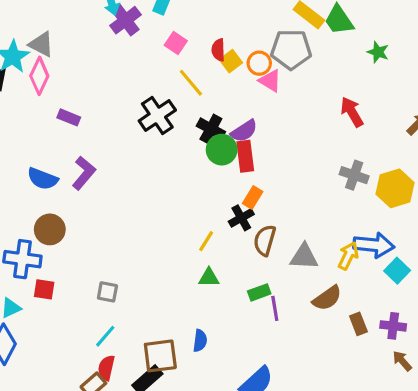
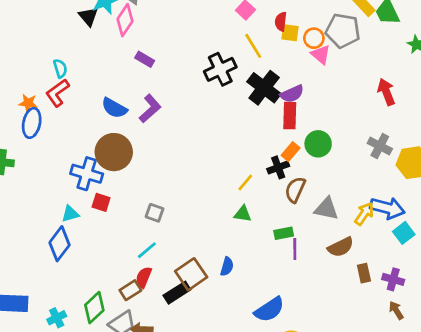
yellow square: (231, 61) -> (290, 33), turned 36
black cross: (211, 129) -> (264, 88), size x1.4
green circle: (222, 150) -> (318, 144), moved
brown circle: (50, 229) -> (114, 152), size x1.4
brown square: (160, 356) -> (191, 274), turned -36

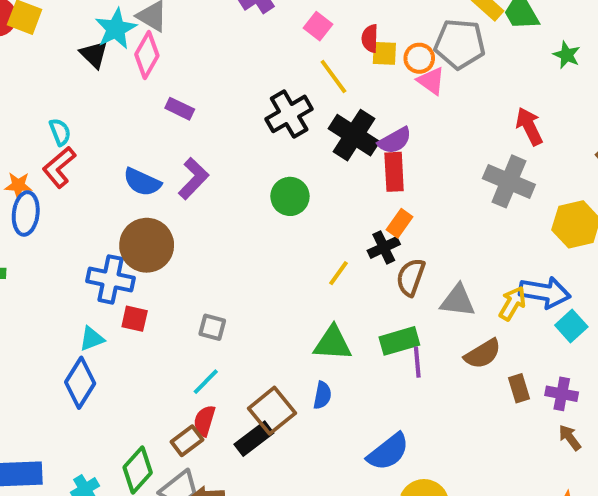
green circle: (318, 144) -> (290, 196), moved
gray cross: (380, 146) -> (509, 181), moved, size x1.4
green triangle: (243, 214) -> (333, 343), moved, size x1.5
green rectangle: (284, 233) -> (399, 341), size x1.4

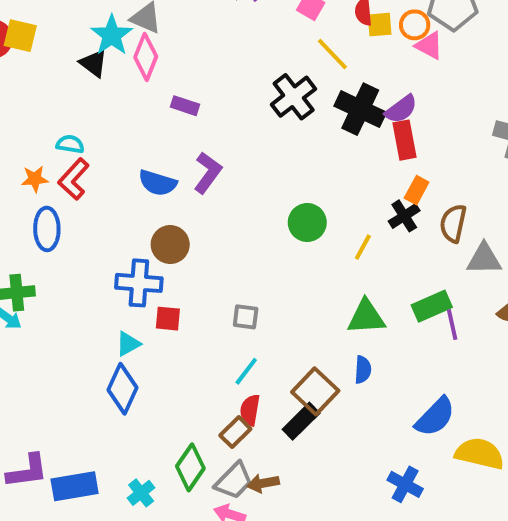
cyan semicircle: (60, 132) -> (70, 144), turned -52
orange star: (18, 185) -> (35, 179), moved
green circle: (290, 196) -> (307, 222), moved
brown circle: (147, 245) -> (170, 245), size x0.7
brown semicircle: (411, 277) -> (453, 223), moved

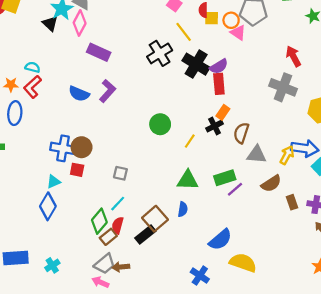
purple rectangle: (185, 106) -> (99, 52), size x1.5
brown circle: (170, 245) -> (82, 147), moved
purple line: (452, 325) -> (235, 189), turned 56
green diamond: (190, 467) -> (99, 221), moved

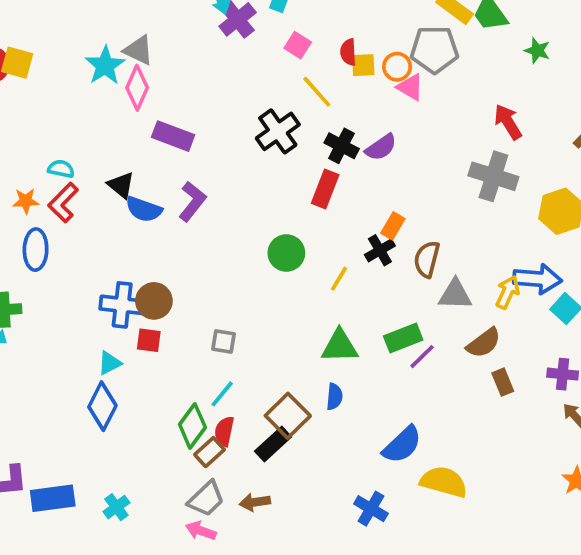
black triangle: (50, 24) -> (121, 185), moved
black cross: (196, 64) -> (342, 146), size x0.7
red rectangle: (219, 84) -> (325, 189), moved, turned 30
brown rectangle: (292, 202) -> (503, 382), moved
brown arrow: (121, 267) -> (255, 502), moved

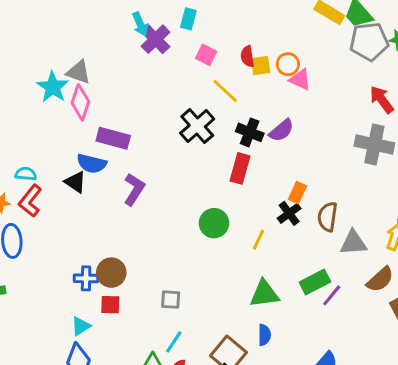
gray pentagon: (434, 50) -> (369, 42), moved
blue semicircle: (144, 209) -> (92, 164), moved
blue cross: (122, 305) -> (86, 278), size x0.7

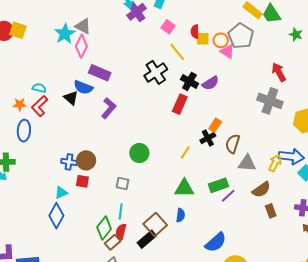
gray pentagon: (369, 42) -> (241, 36), moved, turned 30
green circle: (214, 223) -> (139, 153), moved
cyan line: (174, 342) -> (121, 211), turned -35

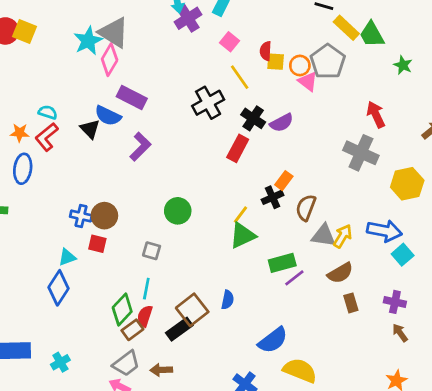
gray triangle: (83, 26) -> (114, 33), size x1.4
yellow arrow: (275, 163) -> (343, 236), moved
green triangle: (184, 188) -> (242, 235), moved, turned -30

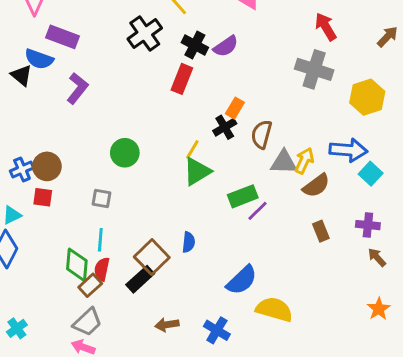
blue cross: (81, 216) -> (22, 169), turned -30
brown semicircle: (340, 273) -> (316, 186), moved
green diamond: (122, 310) -> (77, 265), turned -32
brown arrow: (161, 370) -> (167, 325), moved

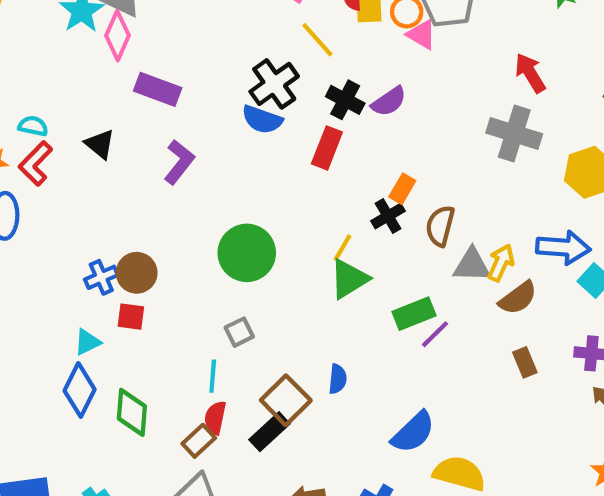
blue semicircle: (39, 59) -> (262, 119), moved
green circle: (125, 153) -> (247, 253), size x1.4
gray square: (102, 198) -> (239, 332), moved, turned -36
green diamond: (77, 265) -> (132, 412), moved

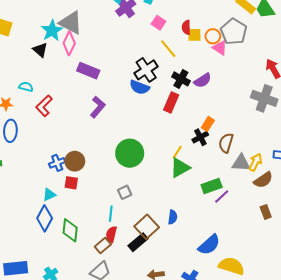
black triangle: (100, 144) -> (40, 50), moved
red L-shape: (36, 163) -> (44, 106), moved

